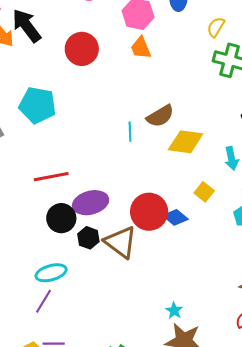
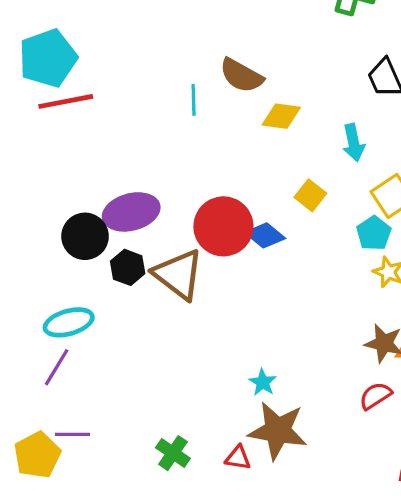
cyan pentagon: (38, 105) -> (48, 58), turned -30
brown semicircle: (160, 116) -> (241, 76), turned 60
yellow diamond: (186, 142) -> (281, 116), size x0.7
red line: (51, 177) -> (66, 101), moved

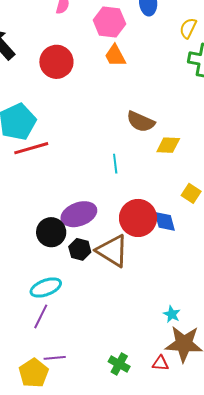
cyan line: (194, 100) -> (115, 164), moved
blue diamond: (265, 235) -> (165, 221), turned 40

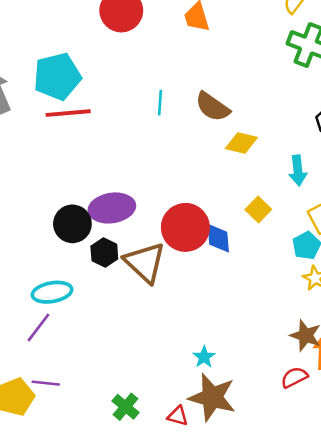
cyan line: (115, 164) -> (160, 103), moved

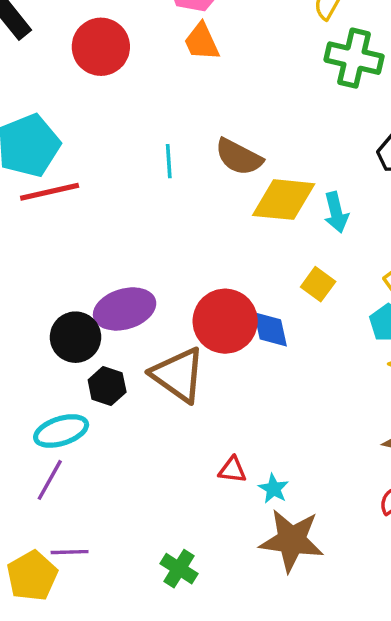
yellow diamond: (241, 143) -> (284, 200), size x1.5
cyan arrow: (298, 170) -> (336, 212), moved
black hexagon: (104, 253) -> (107, 386), moved
red triangle: (178, 416) -> (232, 470), moved

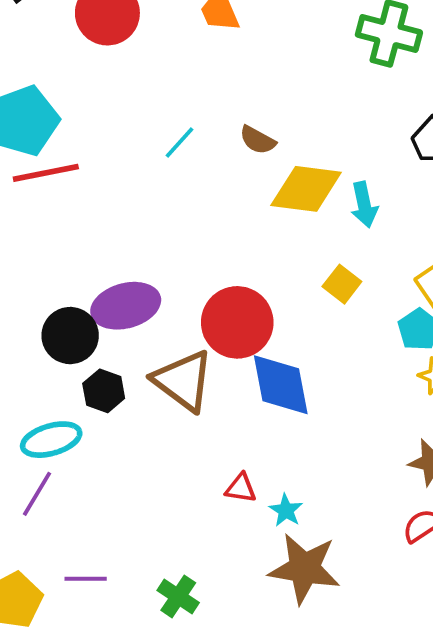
brown semicircle: (239, 157) -> (258, 140), size x0.7
cyan line: (169, 161) -> (179, 143), turned 44
blue diamond: (270, 329) -> (281, 385), moved, size x1.5
purple line: (70, 552) -> (86, 579), moved

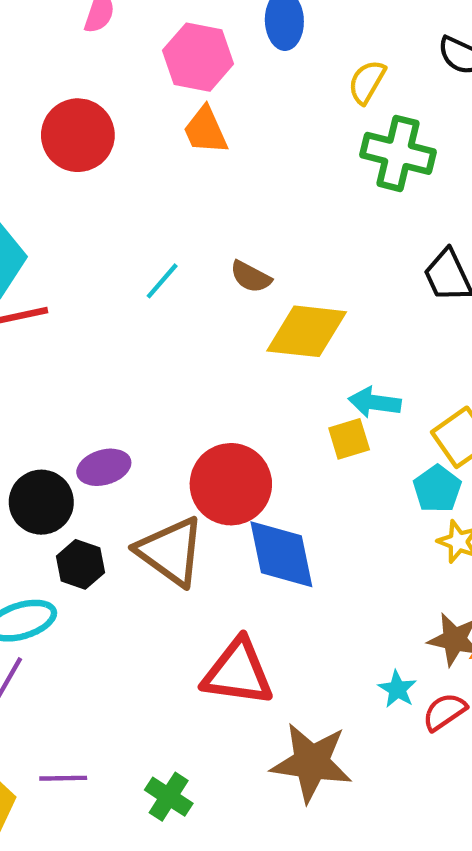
cyan arrow: (364, 205) -> (375, 402), moved, turned 111
yellow square: (342, 284) -> (349, 439), turned 36
purple ellipse: (126, 306) -> (104, 467), size x0.7
red triangle: (241, 488) -> (238, 672), size x2.0
cyan star: (286, 510) -> (397, 689), moved

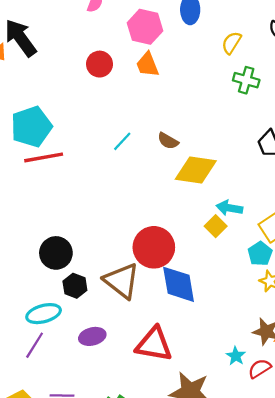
red circle: (78, 135) -> (100, 64), moved, size x0.7
green cross: (398, 153) -> (246, 80), size x0.7
yellow square: (349, 439) -> (216, 226), turned -30
purple ellipse: (104, 467) -> (92, 336), moved

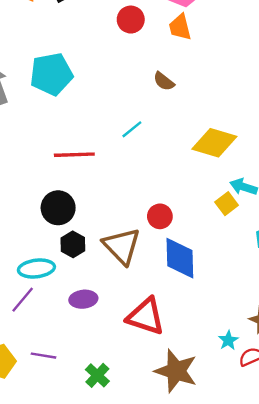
cyan line: (122, 141) -> (132, 129), moved
brown semicircle: (168, 141) -> (164, 81), moved
red line: (44, 157) -> (74, 155), moved
red circle: (154, 247) -> (160, 216), size x0.6

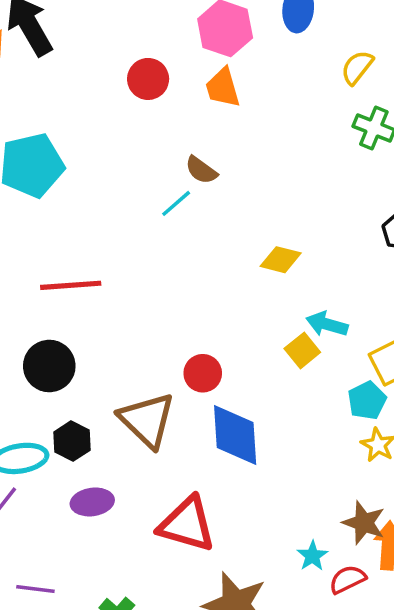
cyan line: (132, 129) -> (176, 203), moved
yellow diamond: (214, 143) -> (281, 260), size x0.6
black hexagon: (73, 244) -> (72, 441), moved

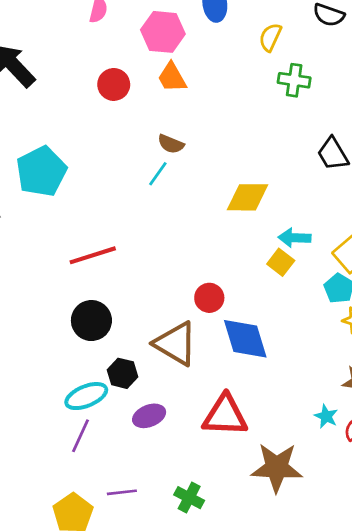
yellow diamond: (281, 260) -> (248, 197), size x1.4

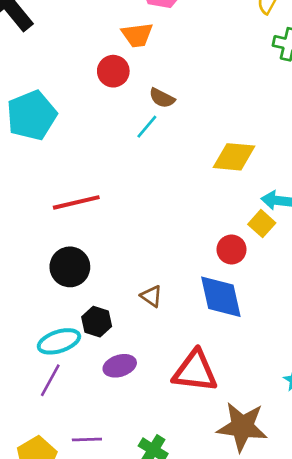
orange trapezoid: (172, 77) -> (137, 35), moved, turned -72
red circle: (114, 84) -> (113, 71), moved
red circle: (209, 298) -> (232, 249), moved
brown triangle: (176, 344) -> (151, 296), size x0.5

